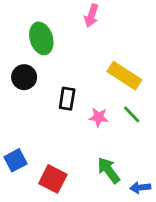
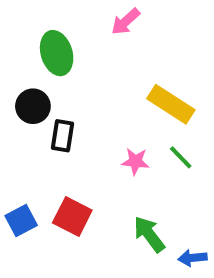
pink arrow: (91, 16) -> (126, 22), turned 30
black rectangle: (67, 99) -> (62, 136), moved
red square: (53, 179) -> (72, 217), moved

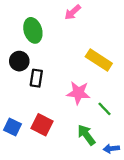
green line: (181, 157) -> (105, 109), moved
pink star: (135, 161) -> (78, 93), size x1.5
blue square: (21, 220) -> (12, 127), turned -36

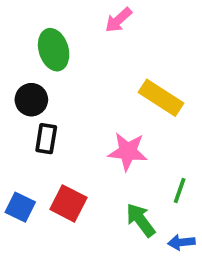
black rectangle: (36, 78) -> (46, 139), moved
green line: (105, 109) -> (180, 190), moved, turned 63

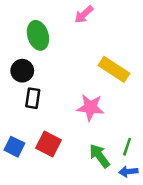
green line: (180, 190) -> (127, 147), moved

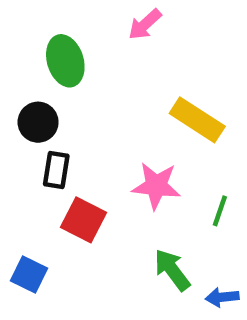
red square: (48, 144) -> (83, 220), moved
blue square: (14, 147) -> (29, 274), moved
green line: (127, 147) -> (220, 211), moved

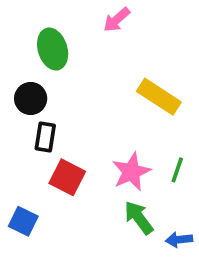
pink star: (156, 186) -> (131, 172), moved, turned -30

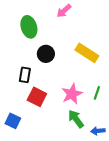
black circle: (31, 99) -> (46, 54), moved

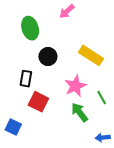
green line: (97, 93) -> (102, 98), turned -48
pink star: (72, 94) -> (75, 86), moved
green arrow: (76, 119) -> (80, 112), moved

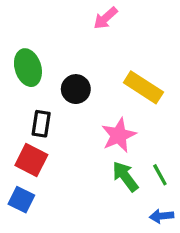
green ellipse: (30, 28) -> (28, 68), moved
green line: (102, 98) -> (160, 175), moved
red square: (38, 102) -> (31, 160), moved

